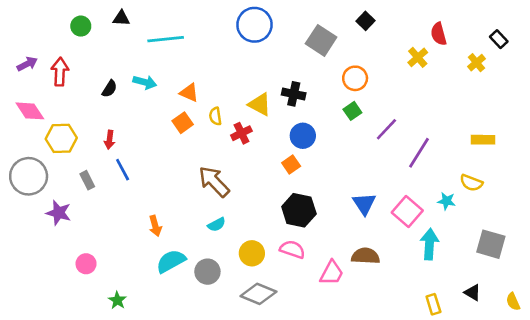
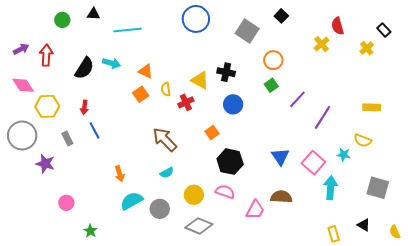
black semicircle: (110, 89) -> (84, 68), size x1.6
orange square: (291, 164) -> (212, 132), moved

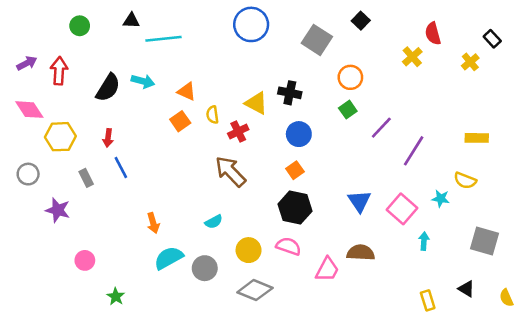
black triangle: (93, 14) -> (131, 21), moved
orange square: (212, 132) -> (295, 170), moved
gray circle: (22, 135) -> (28, 174), size x0.6
brown arrow: (165, 140) -> (230, 171), moved
cyan arrow: (331, 188) -> (424, 241), size x0.6

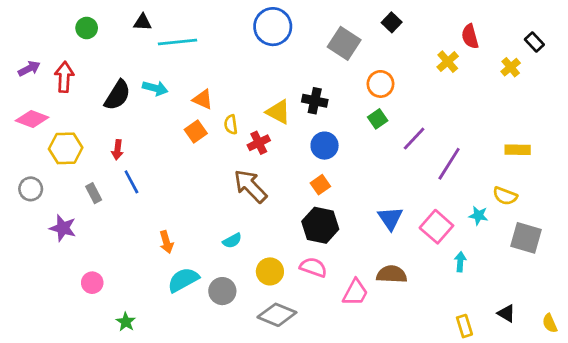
pink diamond: (29, 110) -> (32, 119), turned -36
gray square: (484, 241) -> (526, 238), moved

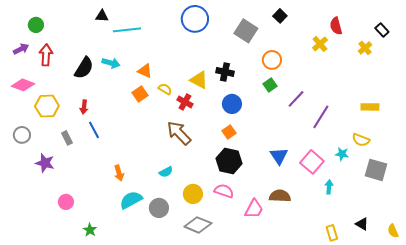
green circle: (87, 28) -> (36, 25), moved
yellow semicircle: (231, 125) -> (165, 89), turned 128
red cross: (259, 143) -> (185, 102), turned -35

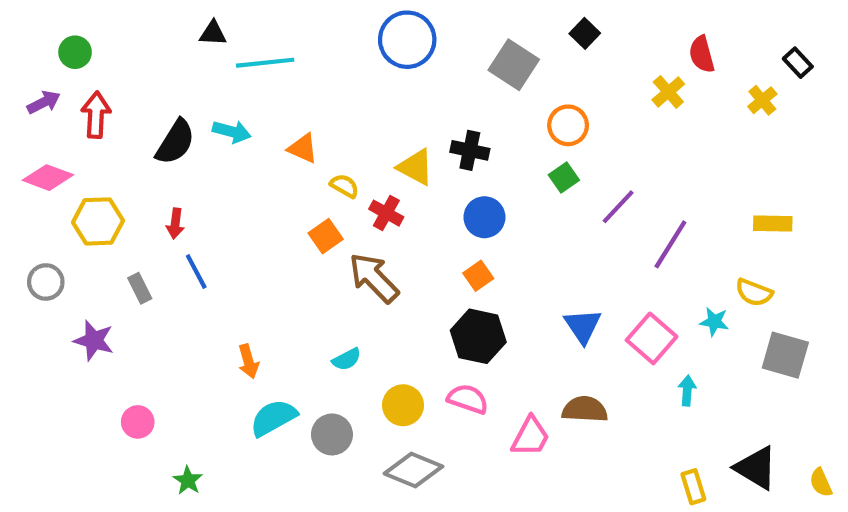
orange square: (140, 94) -> (326, 236), moved
black triangle: (362, 224) -> (756, 468), size x1.6

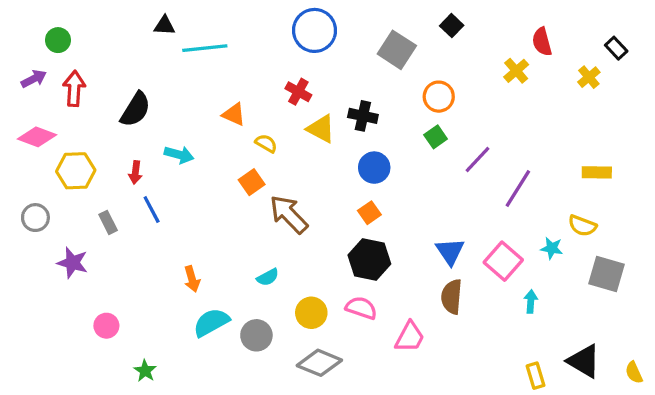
cyan arrow: (232, 132) -> (179, 155), moved
red cross: (386, 213) -> (298, 92), moved
brown semicircle: (585, 409) -> (452, 297), moved, turned -88

